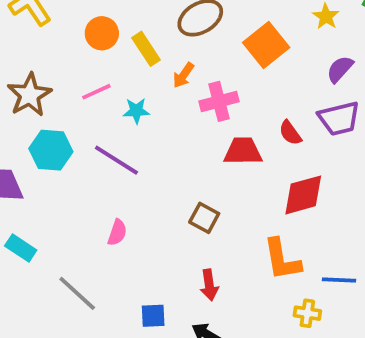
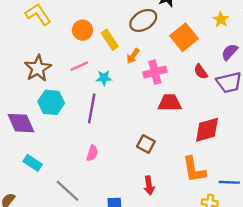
red semicircle: (290, 133) -> (201, 72), moved
purple line: (116, 160) -> (92, 108), turned 68

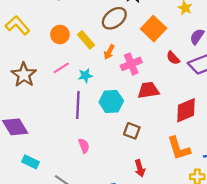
cyan hexagon: (51, 102) -> (111, 101), moved
pink semicircle: (92, 153) -> (84, 146), turned -32

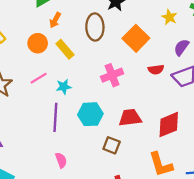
brown ellipse: (114, 18) -> (95, 27), turned -55
orange arrow: (109, 52) -> (55, 20), moved
red semicircle: (173, 58) -> (156, 70), turned -56
red trapezoid: (148, 90) -> (130, 118), moved

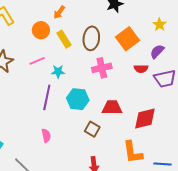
brown ellipse: (95, 27) -> (91, 38), moved
purple semicircle: (181, 47) -> (157, 52), moved

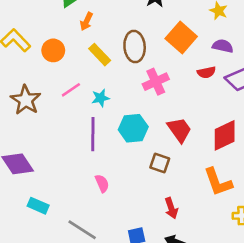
orange circle: (41, 30) -> (53, 50), moved
purple semicircle: (157, 52) -> (223, 46), turned 70
red trapezoid: (112, 107) -> (179, 130), turned 65

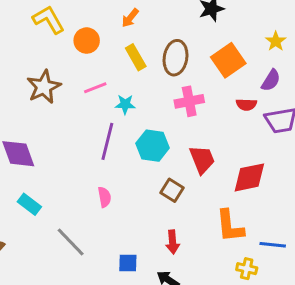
purple semicircle: (223, 46) -> (271, 80), turned 96

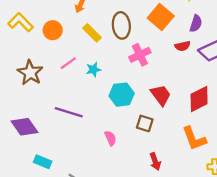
purple line: (107, 141) -> (69, 112), moved, turned -72
pink semicircle: (104, 197) -> (110, 138), moved

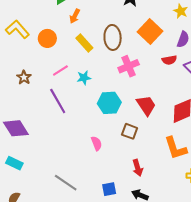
brown star: (30, 73) -> (24, 77), size x0.6
purple line: (69, 112) -> (58, 101), moved, turned 40
cyan rectangle: (43, 162) -> (14, 163), moved

